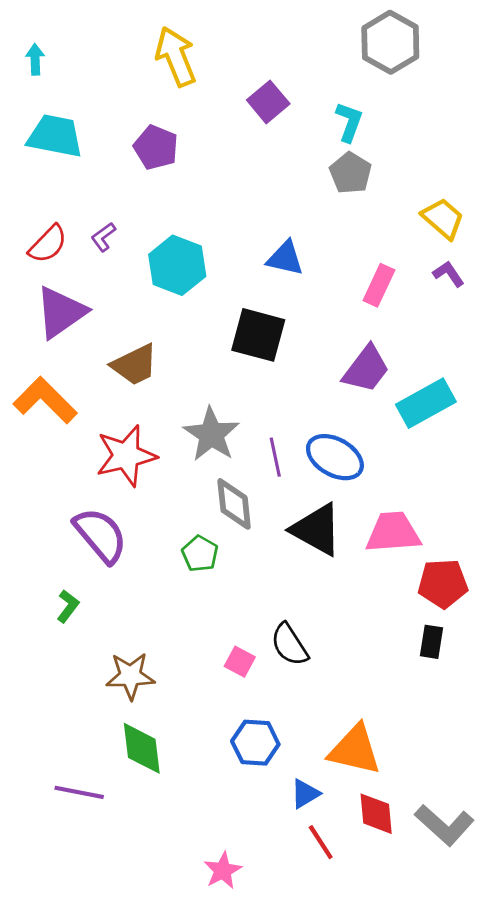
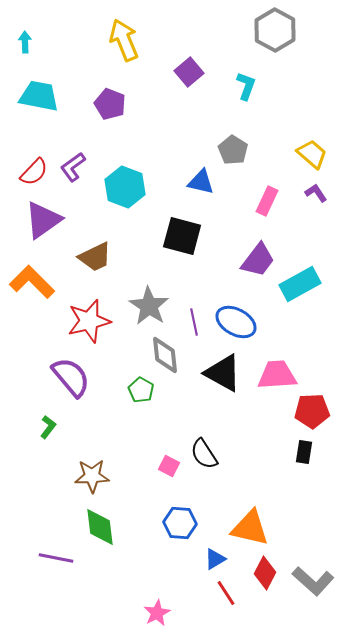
gray pentagon: (351, 173) -> (233, 150), moved
purple L-shape: (103, 237) -> (73, 167), size x1.4
red diamond: (376, 814) -> (265, 573), turned 32

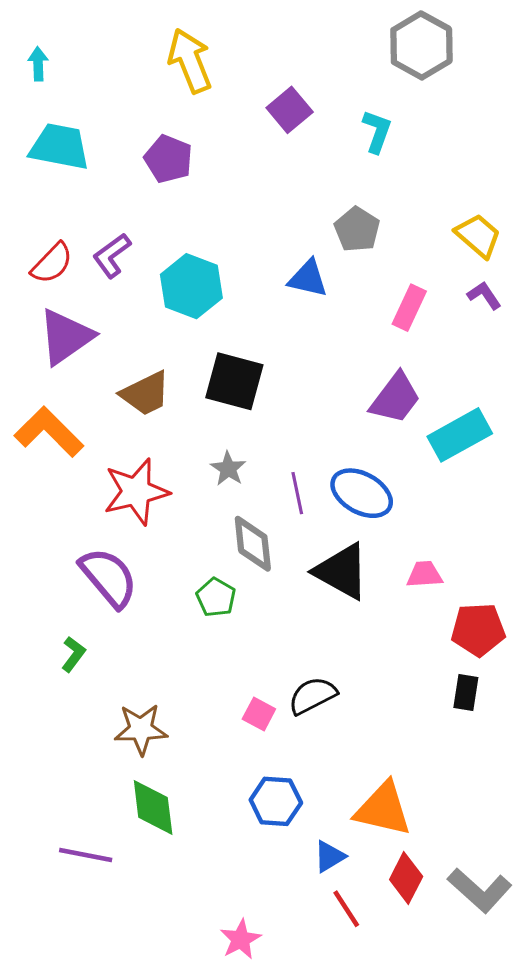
black square: (182, 236) -> (234, 381), moved
gray star: (149, 306) -> (228, 469), size x0.6
pink trapezoid: (277, 375) -> (424, 574), size x0.6
black semicircle: (204, 454) -> (313, 696), turned 96

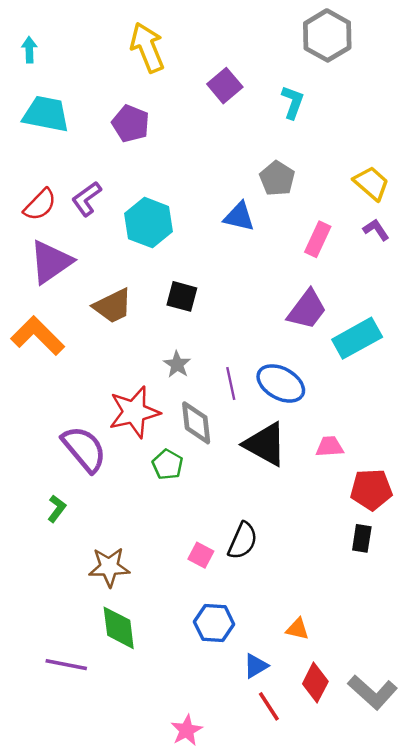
black square: (234, 381) -> (182, 296), size x0.7
red star: (136, 492) -> (134, 412), moved
black semicircle: (313, 696) -> (243, 541), turned 141
orange triangle: (383, 809) -> (297, 629), size x0.5

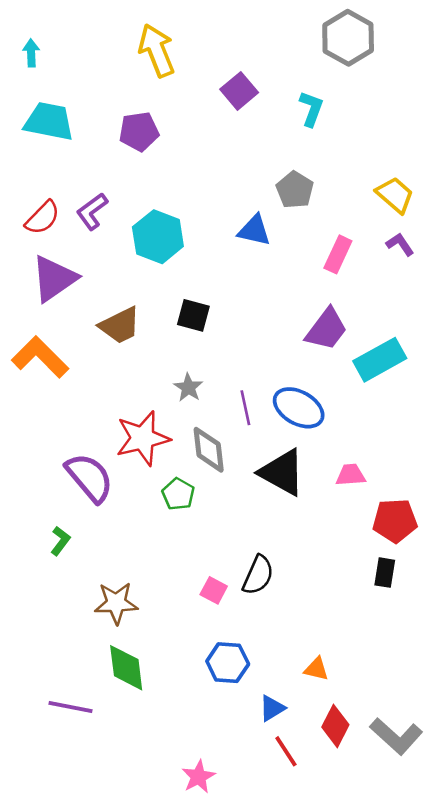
purple pentagon: (131, 124) -> (139, 132), turned -30

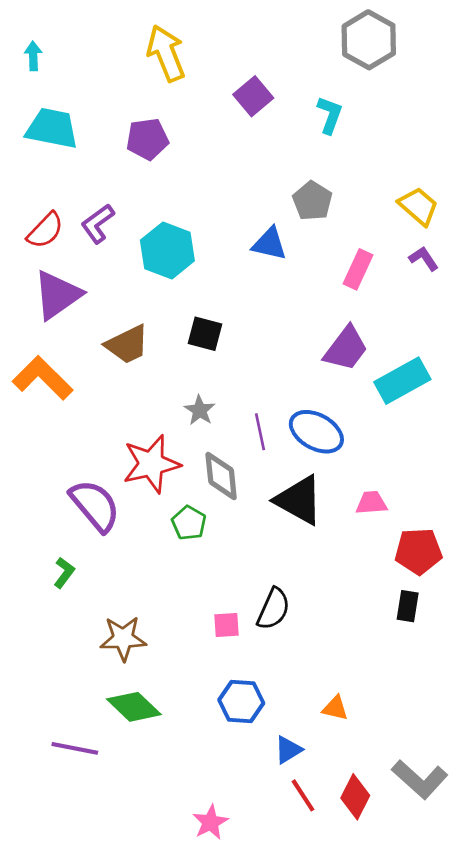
pink square: (214, 590) -> (226, 625), turned -32
green diamond: (126, 668) -> (134, 707), turned -39
red diamond: (335, 726) -> (355, 797), moved

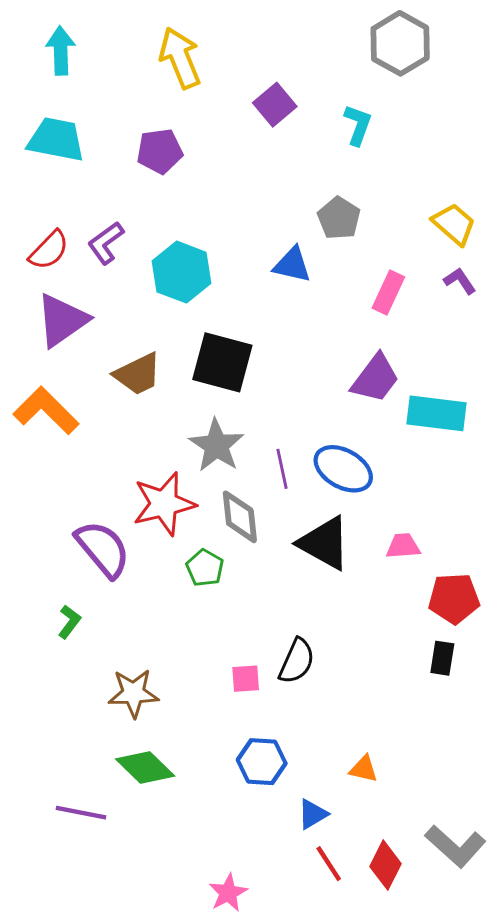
cyan arrow: (33, 56) -> (61, 51), moved, size x1.5
black square: (205, 334) -> (222, 362), size x1.6
cyan rectangle: (402, 381) -> (436, 413), turned 36
gray star: (200, 410) -> (216, 445), size x1.6

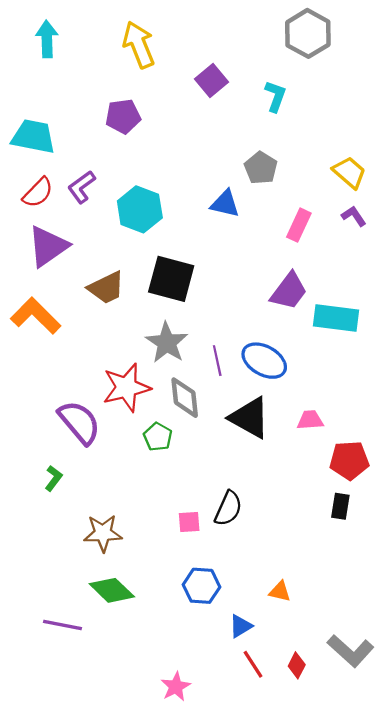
cyan trapezoid: (56, 140) -> (33, 137), moved
red diamond: (386, 865) -> (297, 665), size x0.7

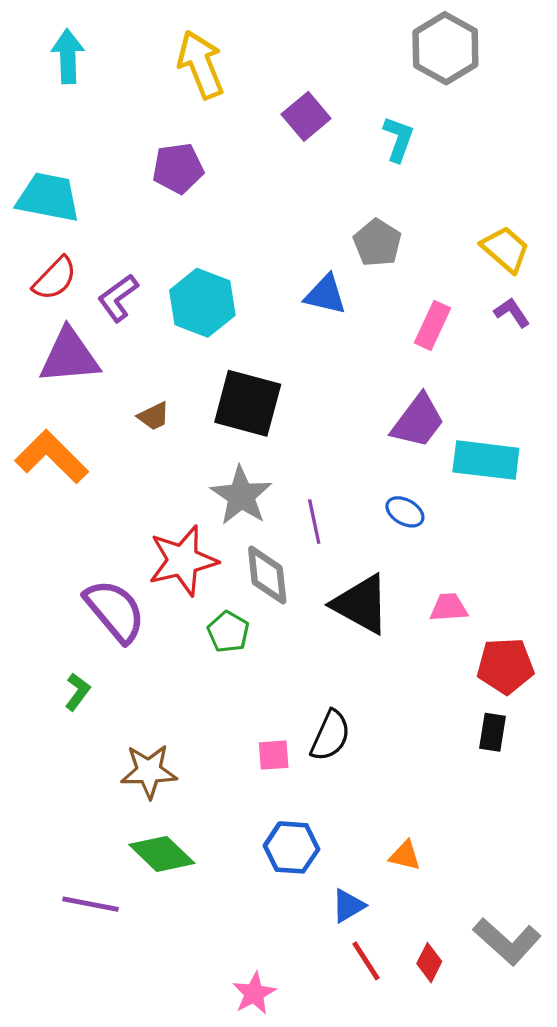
purple L-shape: (82, 187) -> (118, 298), moved
purple triangle: (48, 246) -> (69, 356), turned 30
brown trapezoid: (106, 288) -> (154, 416), size x0.6
blue ellipse: (264, 361) -> (405, 512), moved, size x0.6

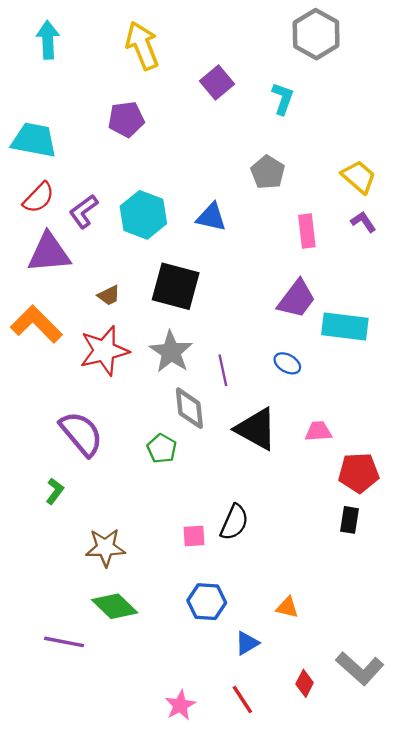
blue triangle: (326, 295) -> (211, 217), moved
pink rectangle: (432, 325) -> (307, 231), turned -32
red star: (183, 561) -> (104, 351), moved
red line: (366, 961) -> (242, 699), moved

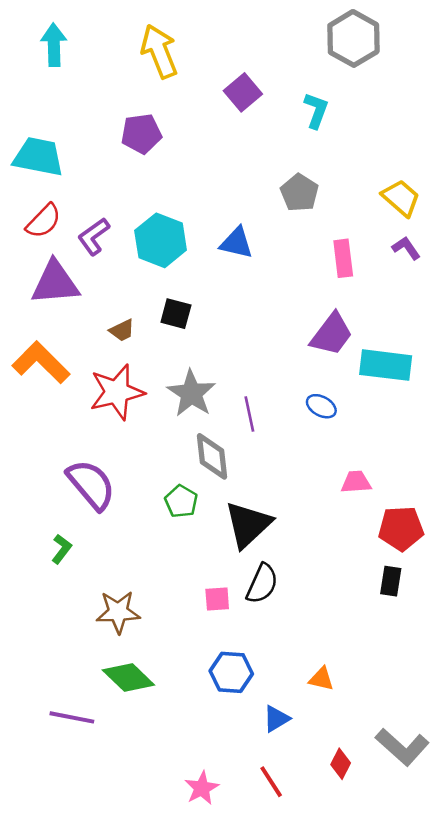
black square: (176, 286) -> (176, 314), moved, size x0.6
black triangle: (256, 429) -> (248, 525), moved, turned 48

